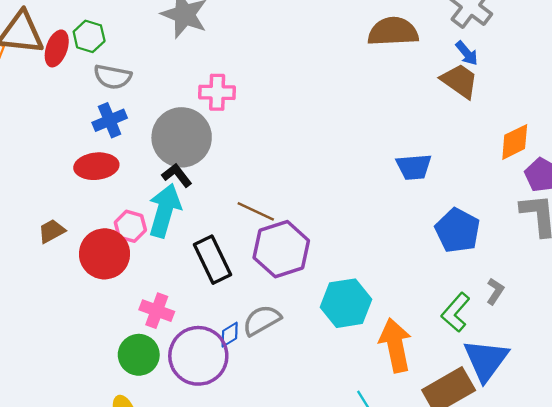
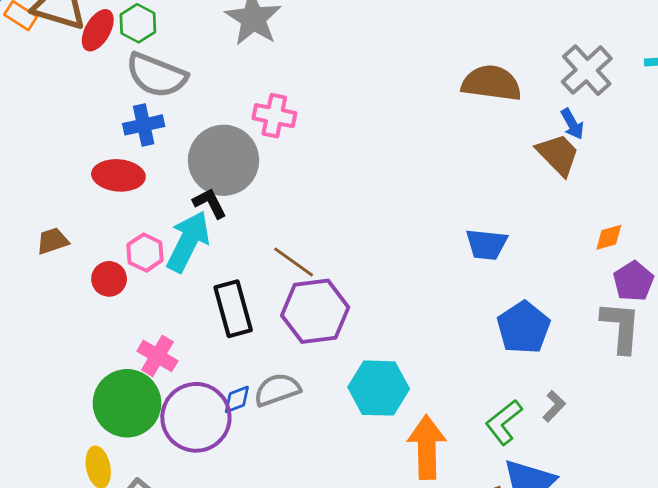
gray semicircle: (113, 77) -> (156, 75), size x1.4
orange diamond: (515, 142) -> (609, 237), size x0.7
red circle: (105, 254) -> (109, 279), size x0.6
green circle: (139, 355) -> (127, 403), size x1.4

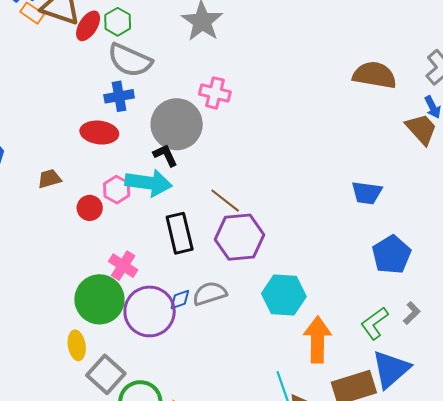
cyan arrow: (188, 242) -> (149, 183), turned 69

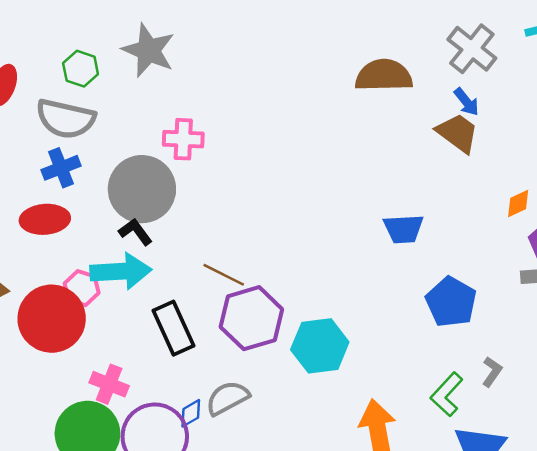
green hexagon: (118, 22) -> (81, 69), moved
red circle: (90, 208) -> (52, 319), size x2.0
cyan hexagon: (284, 295) -> (320, 346), moved

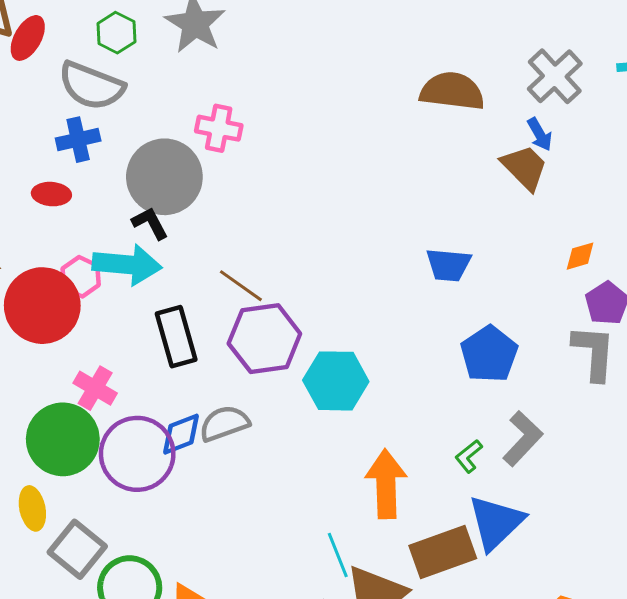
red ellipse: (45, 219) -> (51, 194), size x0.7
gray L-shape: (492, 372) -> (523, 439), size x1.6
green L-shape: (447, 394) -> (469, 456), size x0.7
blue diamond: (191, 413) -> (181, 434), size x1.4

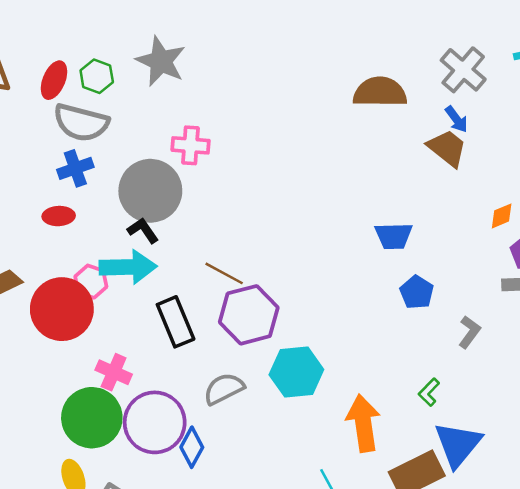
red ellipse: (28, 38) -> (54, 80), moved
blue pentagon: (489, 354) -> (417, 292), moved, size x0.7
cyan hexagon: (336, 381) -> (296, 372), moved
blue diamond: (181, 434) -> (192, 447), moved, turned -33
gray L-shape: (523, 439) -> (469, 332), moved, size x0.7

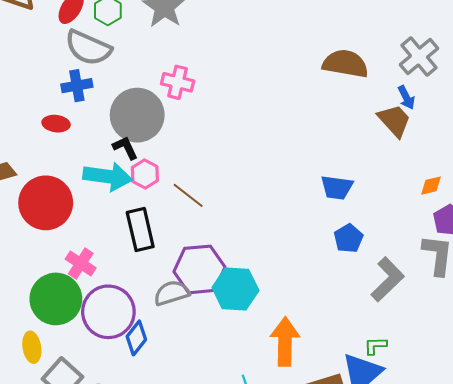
pink hexagon: (91, 282) -> (145, 174), moved
purple hexagon: (249, 315) -> (199, 269), moved
gray L-shape: (469, 332) -> (388, 279), size x1.6
green L-shape: (429, 392) -> (375, 346), moved, turned 35

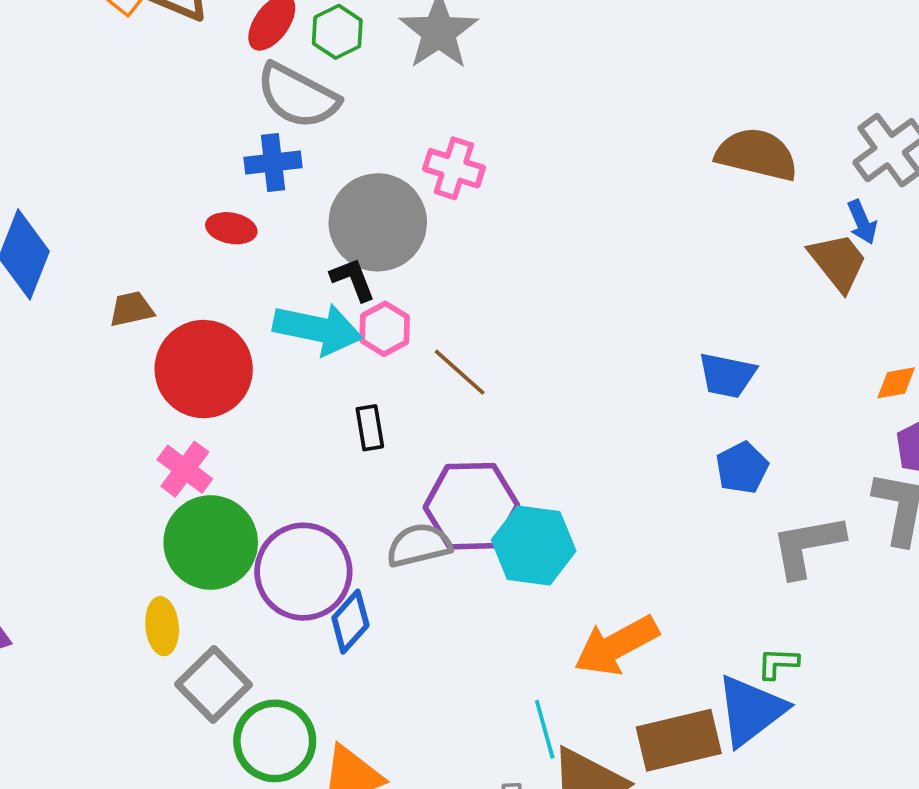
black rectangle: (140, 229) -> (370, 428), size x0.6
pink cross: (81, 263) -> (185, 469), moved
gray L-shape: (388, 279) -> (807, 546), turned -150
orange arrow: (285, 342) -> (616, 646), turned -123

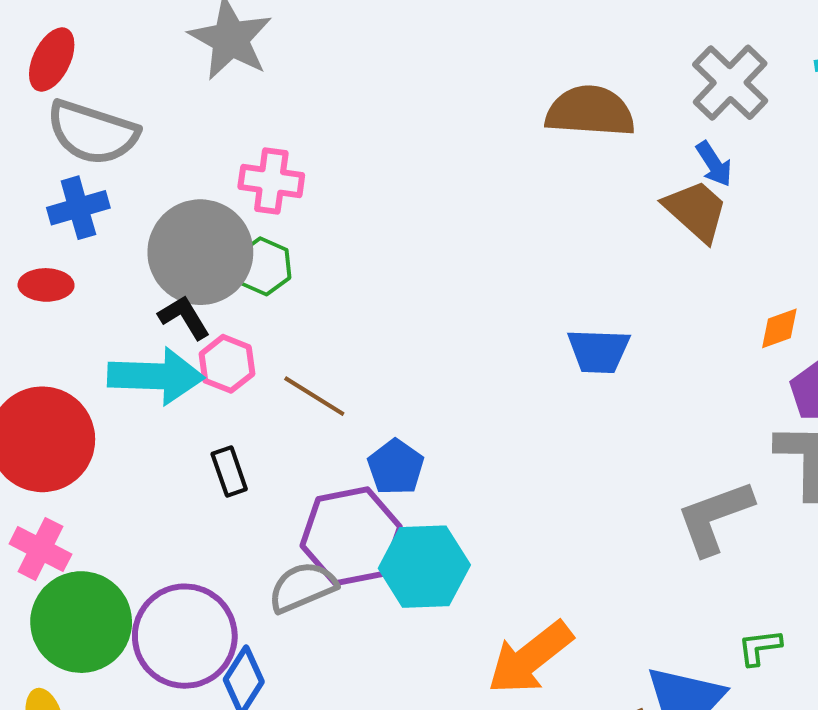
green hexagon: (337, 32) -> (263, 266), moved
blue pentagon: (742, 468) -> (396, 467), moved
green L-shape: (778, 663) -> (760, 647), moved

